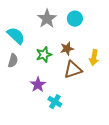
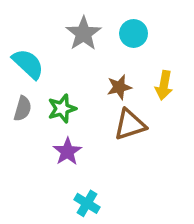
green star: (44, 55) -> (62, 109), moved
yellow arrow: (94, 58) -> (164, 85), moved
cyan cross: (55, 102) -> (87, 203), moved

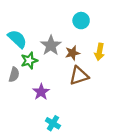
gray star: (83, 33) -> (51, 45), moved
gray semicircle: (23, 109) -> (14, 75), moved
green star: (62, 109) -> (29, 61), moved

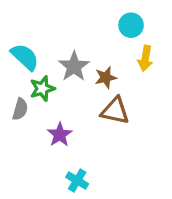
cyan circle: (81, 21) -> (131, 25), moved
yellow arrow: (99, 52) -> (145, 58), moved
brown triangle: (79, 76) -> (115, 111), turned 30

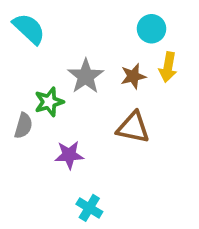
cyan semicircle: (25, 57) -> (29, 29), moved
brown star: (106, 77) -> (133, 76), moved
purple star: (60, 135) -> (69, 155), turned 30

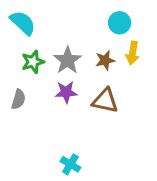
green star: (49, 102) -> (33, 62), moved
purple star: (69, 155) -> (66, 92), moved

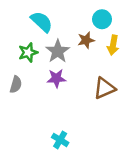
cyan semicircle: (23, 23) -> (42, 22), moved
brown star: (105, 60) -> (86, 40), moved
brown triangle: (105, 101) -> (104, 88), moved, turned -35

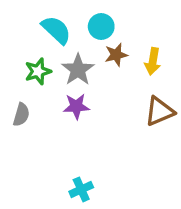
cyan circle: (102, 19) -> (101, 26), moved
brown triangle: (104, 88) -> (159, 111), moved
cyan cross: (60, 140) -> (81, 189), turned 35

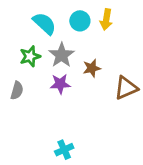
brown star: (116, 55) -> (92, 68), moved
yellow arrow: (153, 61) -> (106, 20), moved

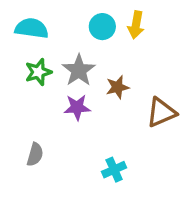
cyan semicircle: (44, 24) -> (32, 28), moved, turned -35
gray semicircle: (17, 91) -> (35, 154), moved
cyan cross: (64, 150) -> (114, 170), moved

